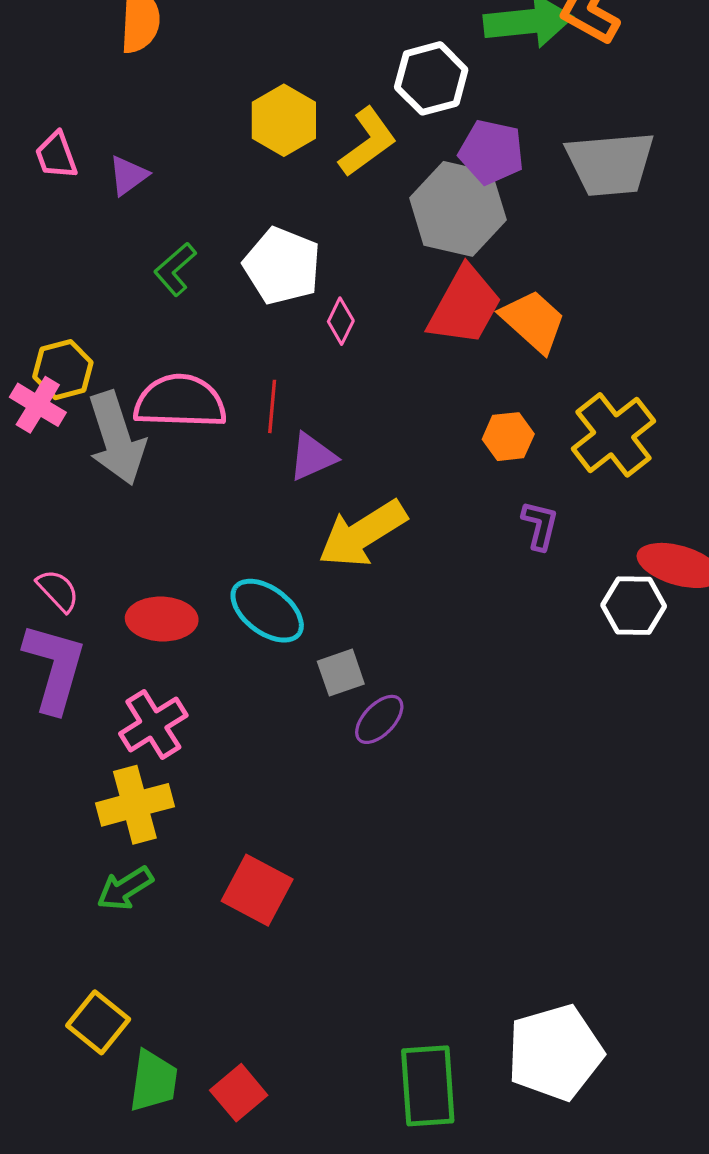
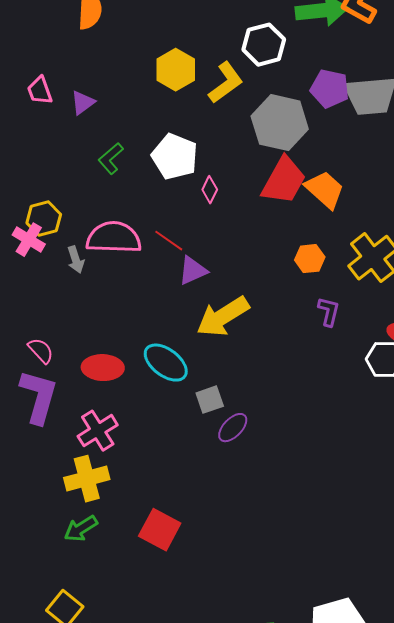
purple pentagon: (491, 152) -> (330, 89), moved
red line: (272, 406) -> (169, 241), turned -60
gray arrow: (116, 438) -> (76, 260), size x0.5

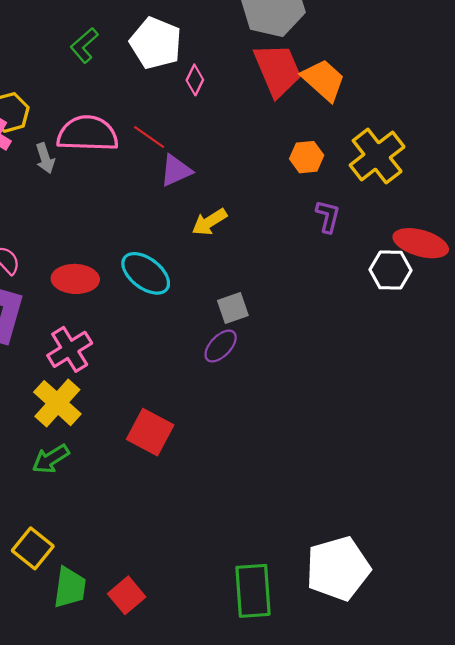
red trapezoid: (284, 181) -> (278, 70), turned -52
yellow arrow: (223, 317) -> (209, 222), size x0.6
gray square: (210, 400) -> (233, 308), moved
yellow cross: (87, 479) -> (57, 403), turned -33
red square: (160, 530) -> (150, 432), moved

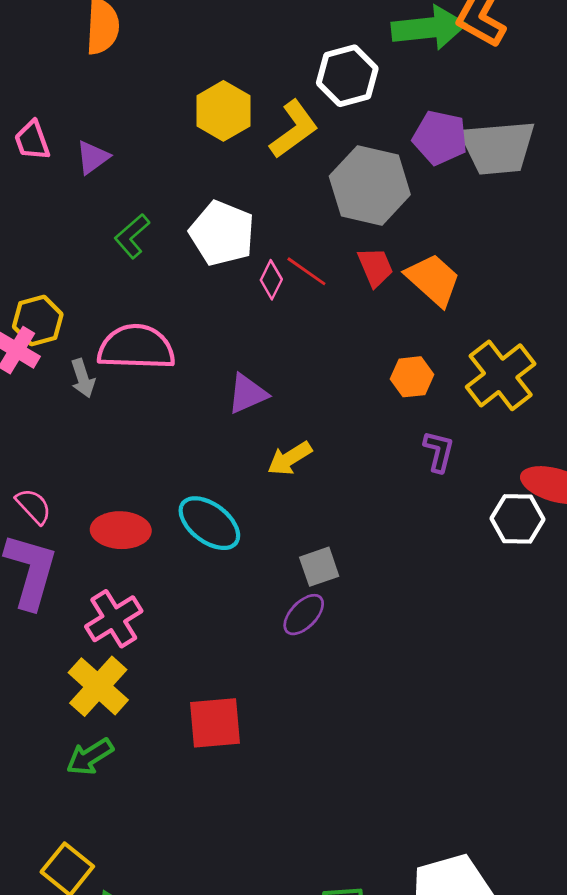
red trapezoid: (278, 70) -> (375, 267), size x0.6
red line: (149, 137) -> (306, 271), moved
red square: (150, 432) -> (215, 723), turned -33

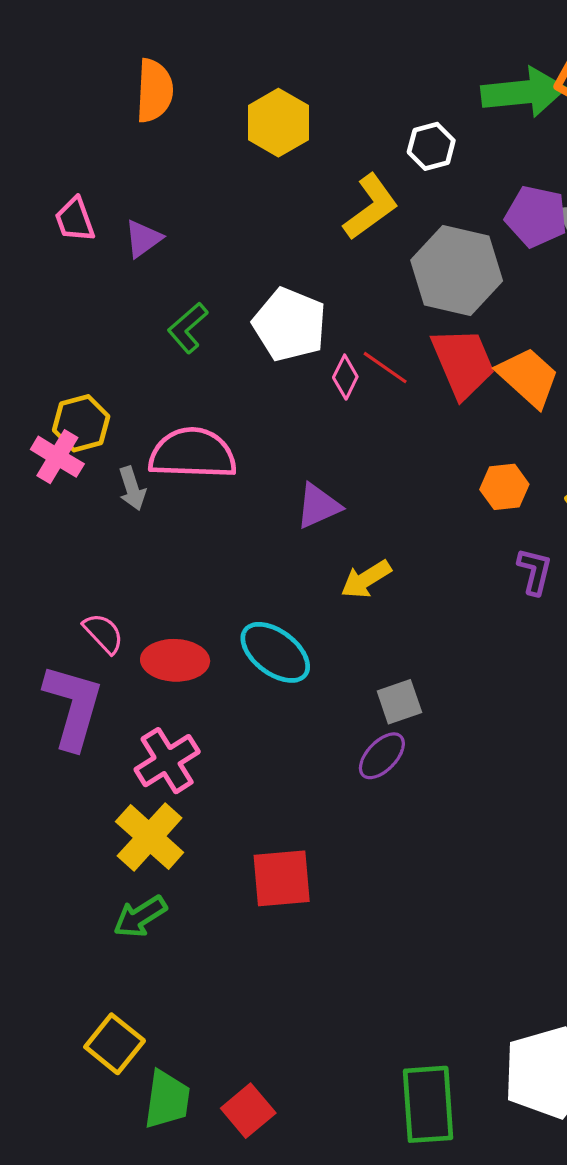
white hexagon: (347, 76) -> (431, 146), size x0.7
yellow hexagon: (223, 111) -> (278, 123), moved
red trapezoid: (375, 267) -> (463, 363), size x1.6
pink semicircle: (34, 506) -> (103, 633), moved

